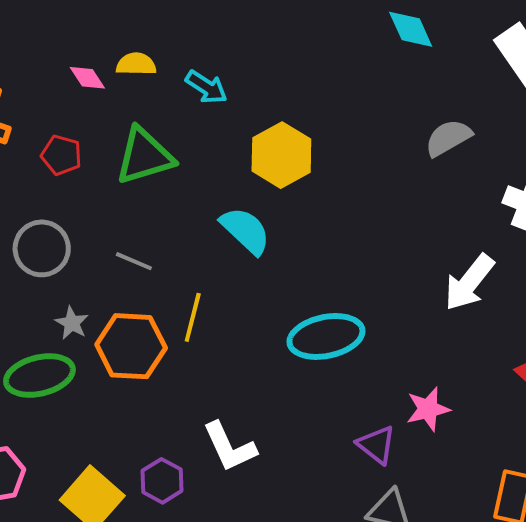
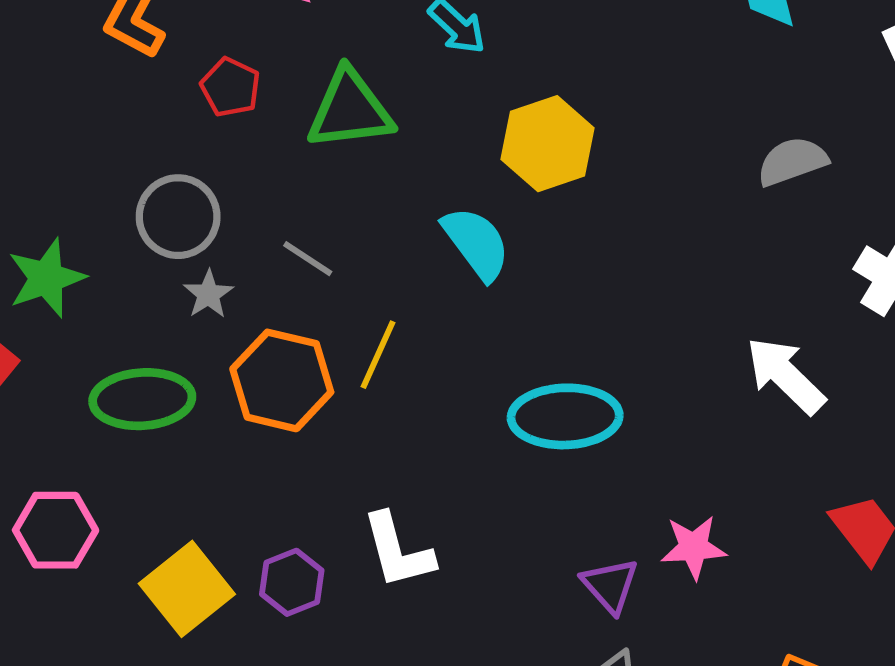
white arrow: (469, 282) -> (785, 375), turned 86
gray star: (72, 323) -> (208, 294), moved

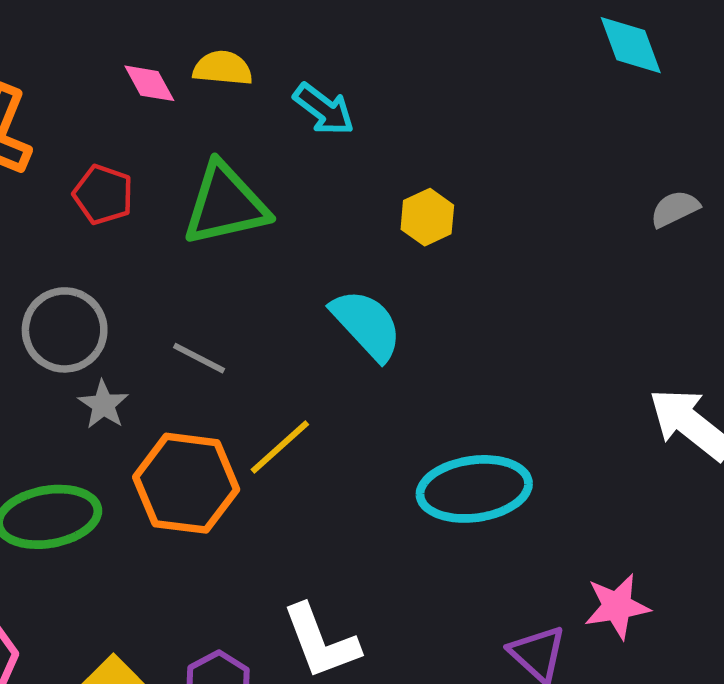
yellow hexagon: (548, 144) -> (427, 217), size x0.6
gray semicircle: (792, 161) -> (675, 209), size x0.7
yellow line: (378, 355) -> (280, 447), turned 30

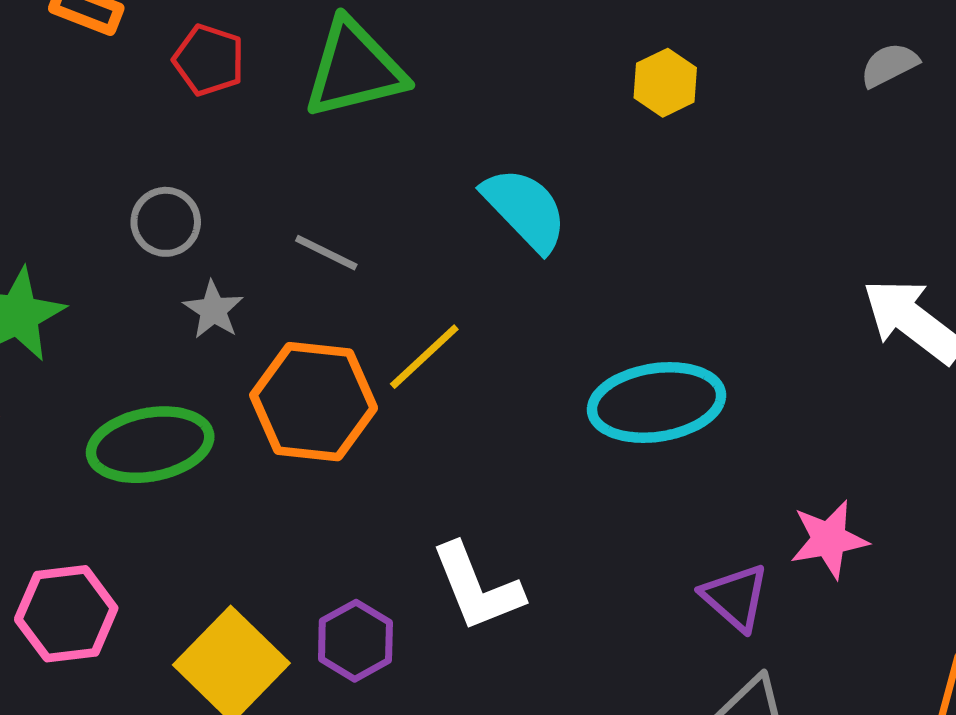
yellow hexagon: (427, 217) -> (665, 83), moved
gray circle: (65, 330) -> (166, 222), size x0.7

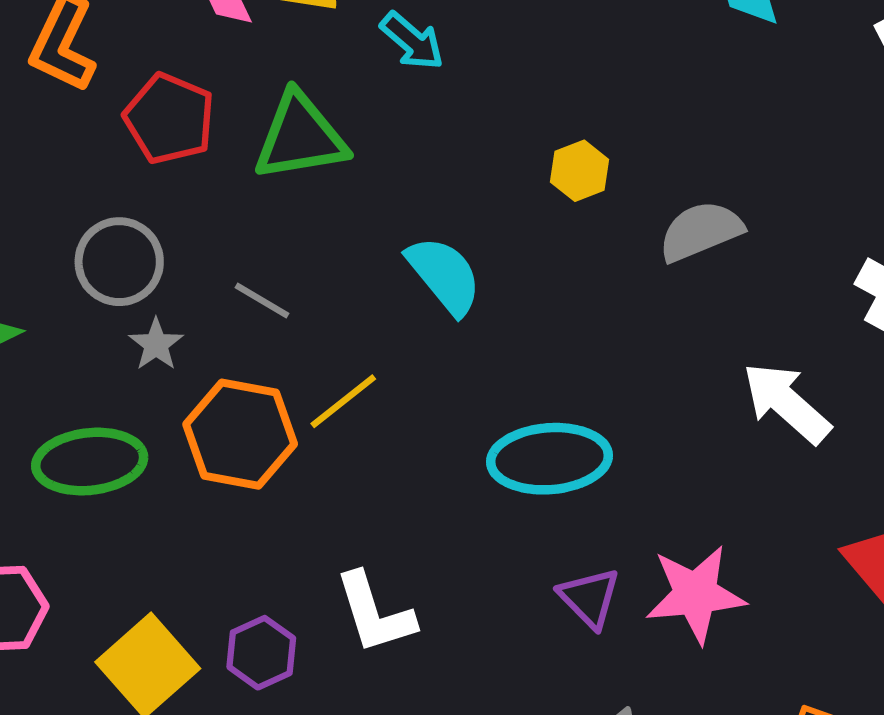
red pentagon: (209, 60) -> (169, 119), size x1.4
gray semicircle: (889, 65) -> (701, 231), moved, size x1.6
gray circle: (166, 222) -> (119, 262), size x1.4
pink star: (829, 539) -> (696, 594), size x1.4
purple triangle: (735, 597) -> (589, 598), moved

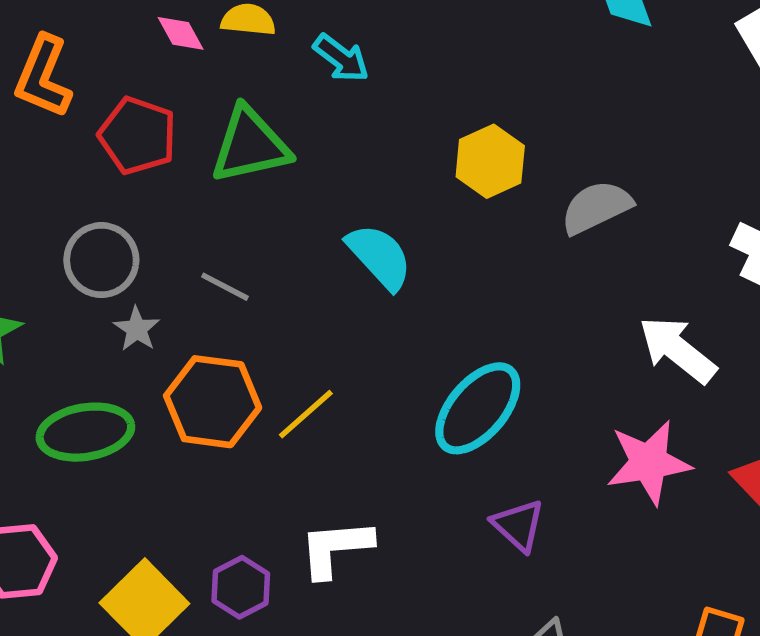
yellow hexagon: (580, 171) -> (490, 161), size x1.4
yellow line: (343, 401) -> (306, 414), moved
cyan ellipse: (549, 459) -> (478, 408), turned -42
pink star: (696, 594) -> (649, 462), moved
white L-shape: (375, 613) -> (336, 548), turned 106

